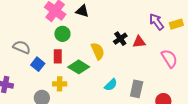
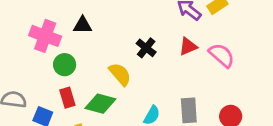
red triangle: (139, 42) -> (188, 46), moved

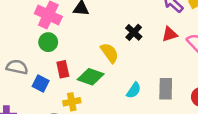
green circle: (65, 65) -> (48, 42), moved

